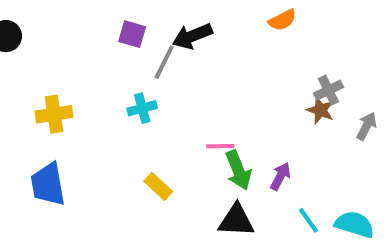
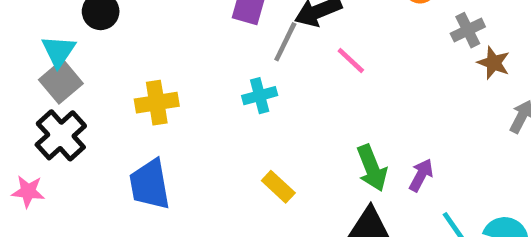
gray cross: (328, 90) -> (468, 30), moved
brown star: (320, 110) -> (494, 63), moved
pink line: (220, 146) -> (351, 60), moved, turned 44

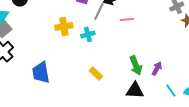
pink line: (351, 60) -> (127, 19), turned -48
yellow cross: (157, 103) -> (64, 26), moved

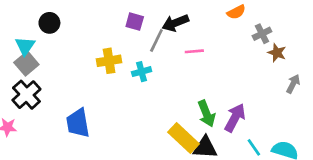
purple arrow: (157, 68) -> (235, 118), size x1.5
yellow rectangle: (96, 73) -> (183, 138), moved, size x1.6

